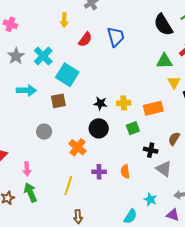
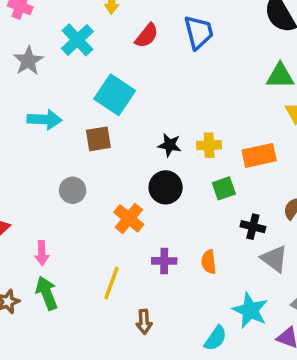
cyan cross: (43, 56) -> (77, 40), moved
cyan star: (150, 199) -> (250, 310), size x1.5
brown arrow: (78, 217) -> (144, 322), moved

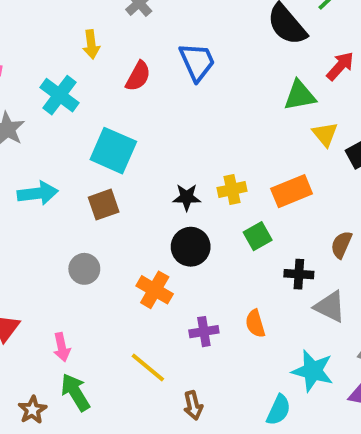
yellow line: (111, 283) -> (148, 368), turned -60

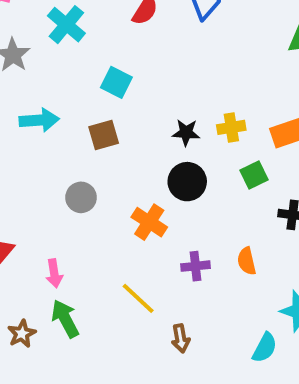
cyan square: (113, 151) -> (116, 82), size x0.7

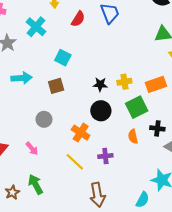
green square: (254, 175) -> (137, 107), size x1.5
orange semicircle: (247, 261) -> (133, 136), moved
pink arrow: (54, 273) -> (32, 149), moved, turned -32
yellow line: (138, 298) -> (75, 162), moved
brown arrow: (181, 338) -> (97, 195), size x1.6

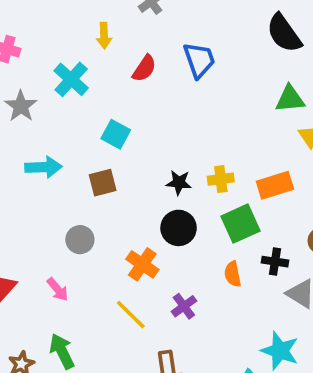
purple cross: (105, 156) -> (184, 306), turned -32

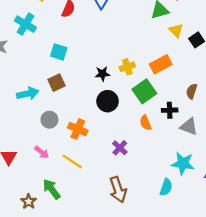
cyan arrow: (43, 167) -> (28, 94), moved
orange cross: (142, 264) -> (78, 129), moved
yellow line: (131, 315) -> (72, 161), moved

